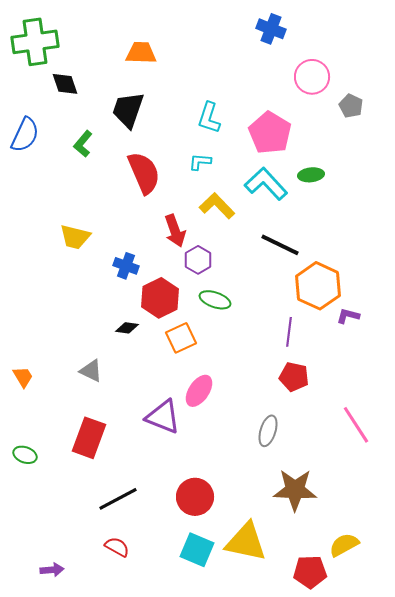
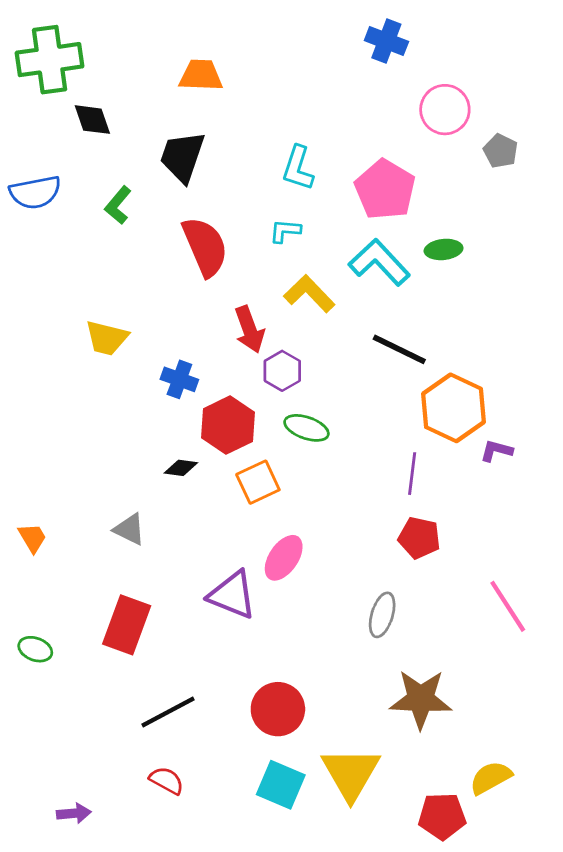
blue semicircle: (25, 135) -> (35, 192), turned 54
yellow triangle: (246, 542) -> (351, 773), turned 48

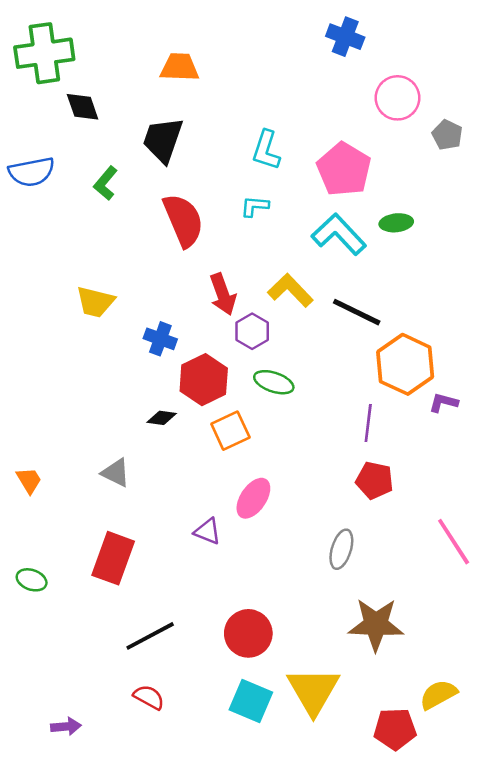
yellow L-shape: (309, 294) -> (290, 290), moved
purple triangle: (232, 595) -> (208, 531), size x0.6

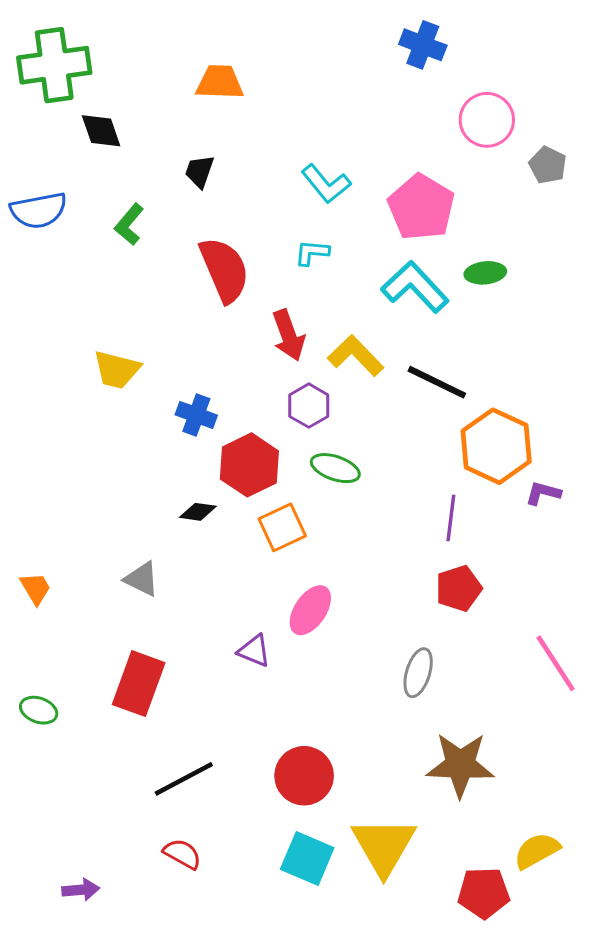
black trapezoid: (163, 140) -> (199, 171), size x0.6
cyan L-shape: (266, 150) -> (326, 184), turned -57
red arrow: (223, 294) -> (288, 335), moved
red pentagon: (375, 480) -> (459, 588), turned -30

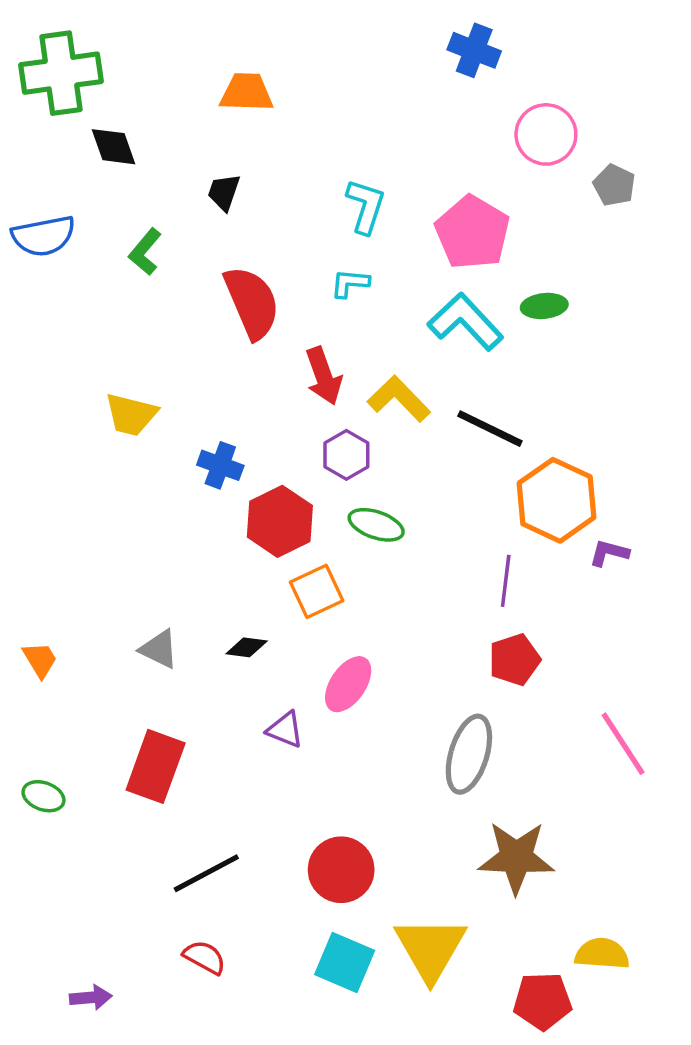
cyan L-shape: (326, 184) -> (366, 206), turned -123
black diamond: (198, 512) -> (247, 647), moved
gray ellipse: (418, 673) -> (469, 754), size x1.4
yellow semicircle: (537, 851) -> (602, 954), turned 33

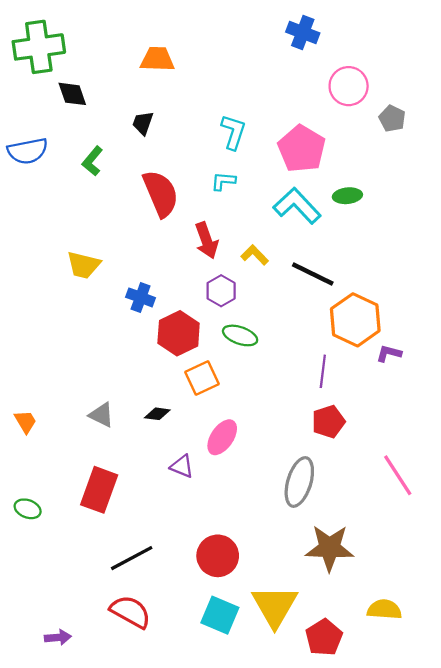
yellow L-shape: (399, 399) -> (255, 255), size x0.7
red semicircle: (205, 957) -> (130, 612), size x1.5
red pentagon: (542, 1001) -> (324, 637), moved, turned -30

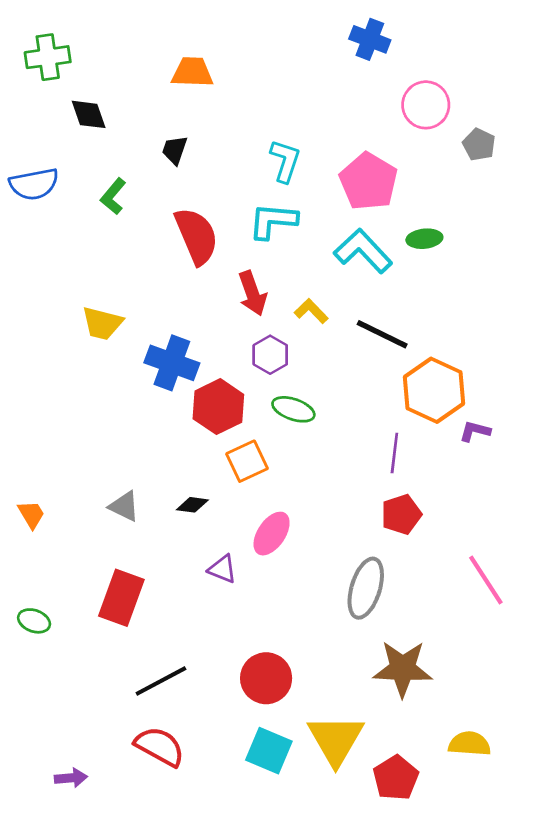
green cross: (39, 47) -> (48, 57), size x0.7
cyan L-shape: (223, 181) -> (273, 221), size x1.6
blue cross: (141, 297) -> (172, 363), size x1.5

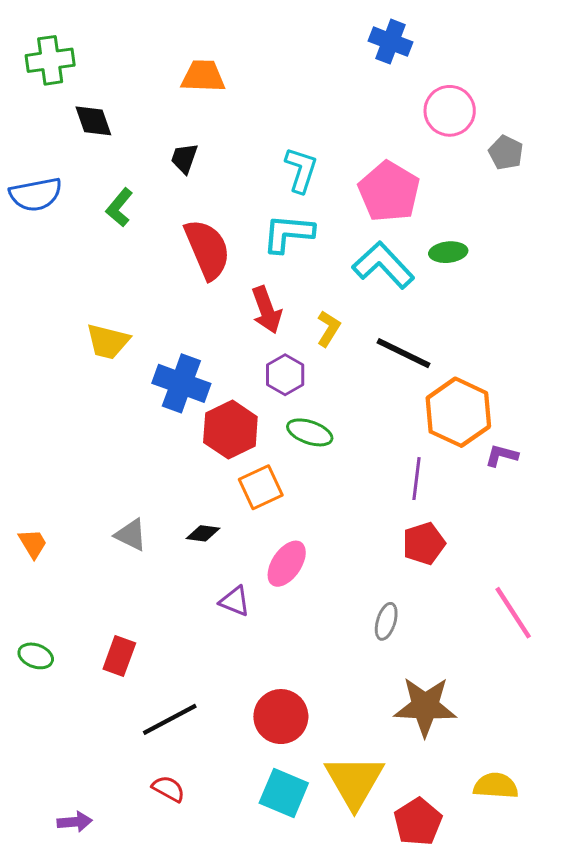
yellow L-shape: (311, 311) -> (328, 329), turned 76
gray ellipse: (366, 588) -> (386, 621), size x0.6
red rectangle: (121, 598) -> (119, 656), moved, size x0.7
red semicircle: (160, 746) -> (168, 789), size x0.6

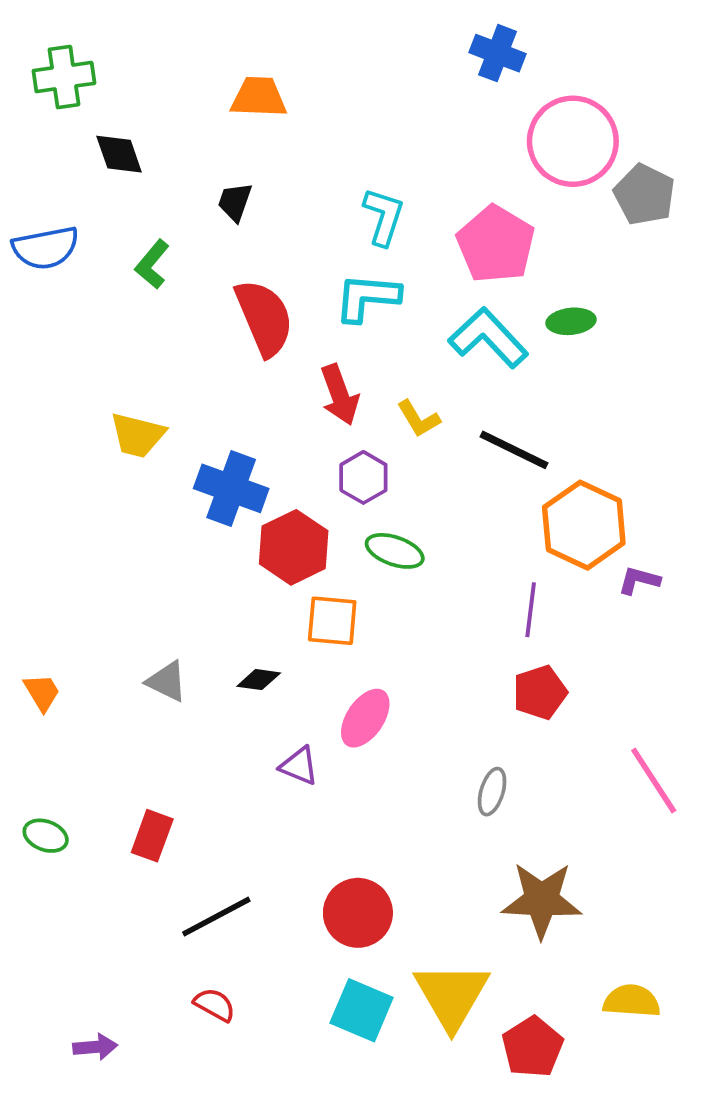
pink circle: (450, 111) -> (573, 141), size x1.4
gray pentagon: (506, 153) -> (644, 195), size x1.4
yellow L-shape: (328, 329) -> (419, 419), turned 117
orange square: (261, 487) -> (332, 621), turned 30

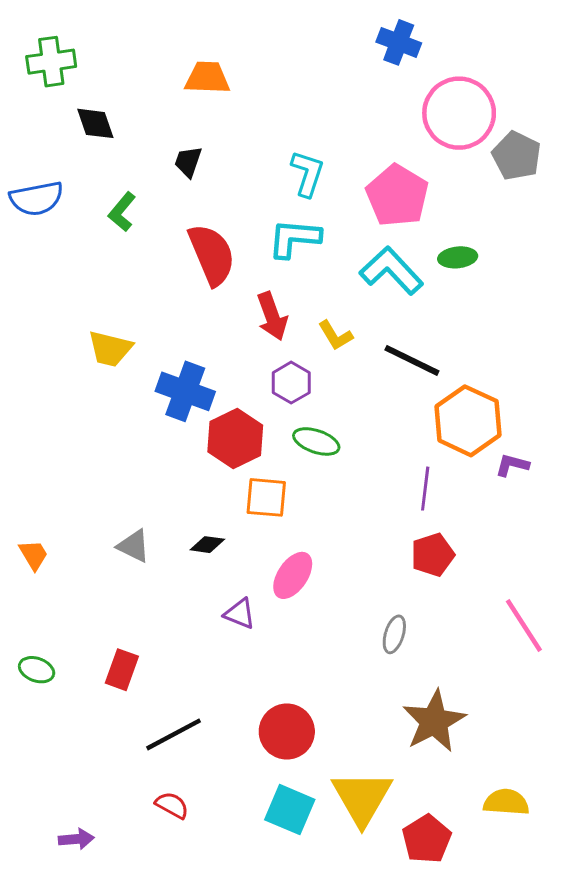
brown star: (542, 900) -> (434, 721), turned -30

